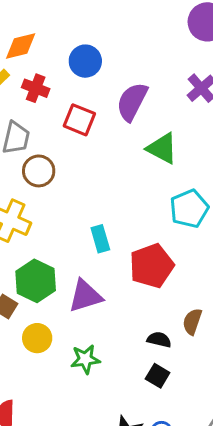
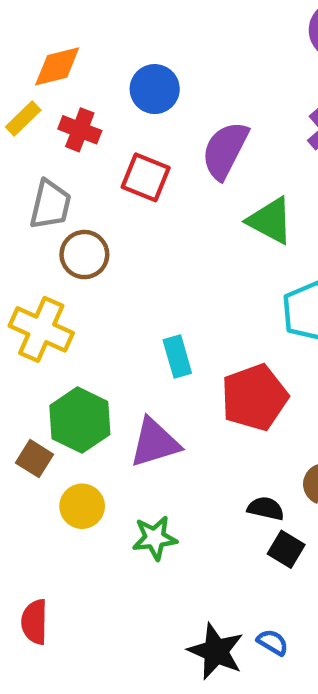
black square: (158, 376) -> (286, 549), moved

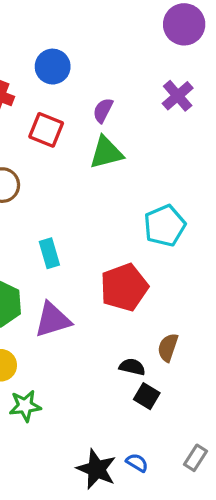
purple semicircle: (225, 150) -> (103, 110), size x0.6
green triangle: (270, 221) -> (106, 153), moved, turned -42
cyan rectangle: (177, 357) -> (49, 253), moved
green star: (155, 538) -> (25, 406), moved

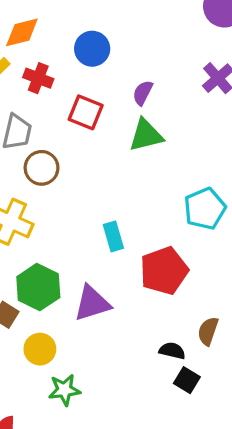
cyan rectangle: (49, 253) -> (113, 236), moved

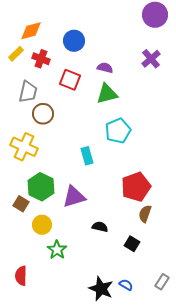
purple semicircle: (143, 93) -> (105, 68), turned 77
cyan pentagon: (205, 209) -> (118, 131), moved
red pentagon: (164, 271) -> (136, 187), moved
black semicircle: (172, 351) -> (100, 227), moved
green star: (64, 390) -> (57, 250), turned -30

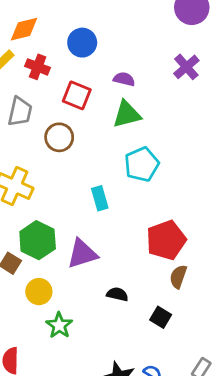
brown circle: (43, 114) -> (59, 137), moved

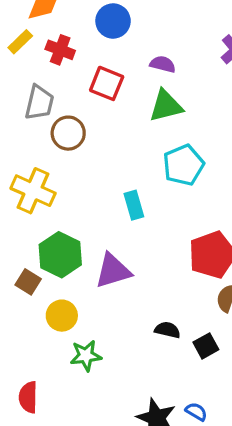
brown circle: (59, 137) -> (68, 133), moved
black semicircle: (117, 294) -> (167, 330), moved
black square: (161, 317) -> (206, 346), turned 30
green star: (59, 325) -> (86, 356), turned 30

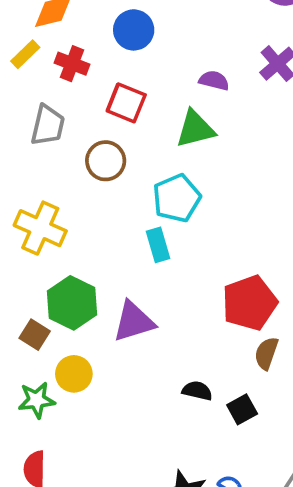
purple semicircle: (163, 64) -> (214, 80), moved
brown circle: (68, 133) -> (106, 161), moved
cyan pentagon: (183, 165) -> (177, 198), moved
green star: (86, 356) -> (36, 400), moved

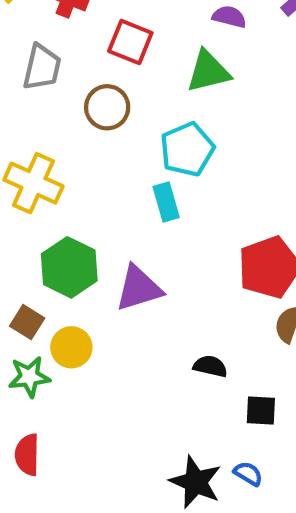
brown square: (35, 335) -> (27, 322), moved
black square: (242, 409) -> (261, 410), moved, turned 32

